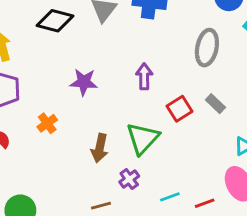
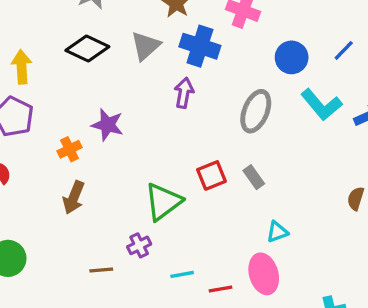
purple arrow: (144, 76) -> (184, 93), moved
orange cross: (47, 123) -> (70, 149), moved
brown arrow: (100, 148) -> (74, 198), moved

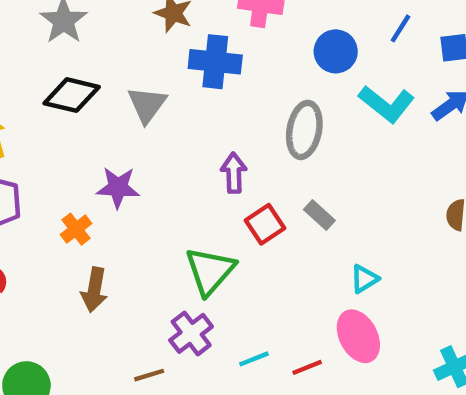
gray triangle: (146, 46) -> (147, 105), moved
purple arrow: (184, 93) -> (234, 173), moved
purple cross: (139, 245) -> (191, 333), size x1.4

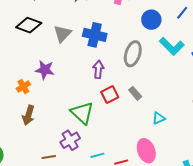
blue cross: (215, 62) -> (95, 35), moved
green triangle: (210, 271) -> (82, 113), turned -35
cyan triangle: (364, 279) -> (159, 118), moved

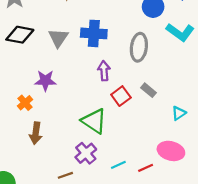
pink ellipse: (146, 151) -> (171, 151), turned -45

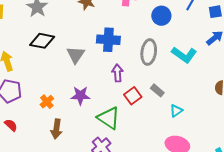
cyan L-shape: (180, 32) -> (184, 55), moved
gray triangle: (58, 38) -> (76, 55), moved
purple star: (45, 81) -> (80, 96), moved
cyan triangle: (179, 113) -> (176, 111), moved

